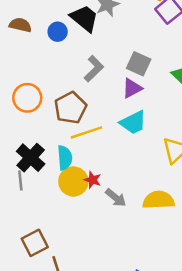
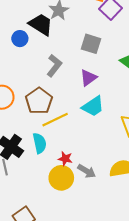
gray square: (139, 64) -> (91, 44), moved
yellow circle: (73, 181) -> (61, 178), moved

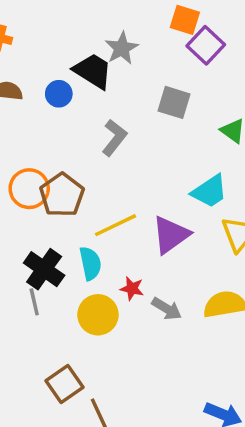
purple triangle: (88, 78) -> (171, 235), moved, size x1.4
brown pentagon: (39, 101) -> (62, 195), moved
cyan trapezoid: (93, 106) -> (210, 191), moved
yellow circle: (61, 178) -> (98, 315), moved

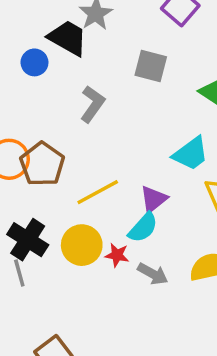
purple triangle: (171, 235) -> (154, 199), size x0.7
cyan semicircle: (90, 263) -> (143, 228), moved, turned 56
yellow circle: (98, 315) -> (82, 245), moved

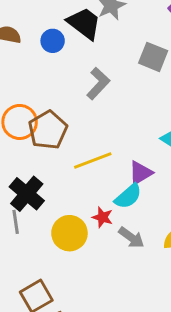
yellow circle: (82, 245) -> (69, 233), moved

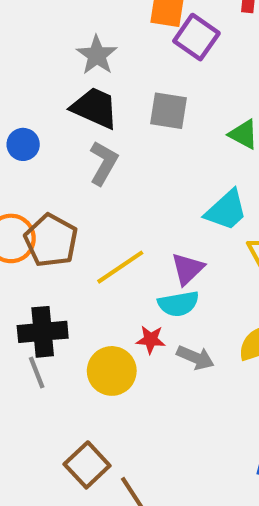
black trapezoid: (84, 23) -> (95, 108), moved
blue circle: (53, 41) -> (23, 144), moved
black cross: (27, 194) -> (43, 332), turned -32
cyan semicircle: (128, 196) -> (178, 304), turned 44

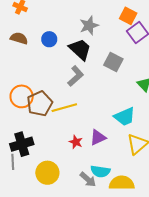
blue circle: (23, 144) -> (49, 39), moved
yellow line: (120, 267) -> (64, 108), moved
cyan semicircle: (178, 304) -> (100, 171), moved
black cross: (43, 332) -> (22, 144), turned -30
red star: (151, 340) -> (76, 142), moved

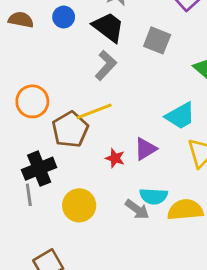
brown pentagon: (40, 104) -> (70, 130), moved

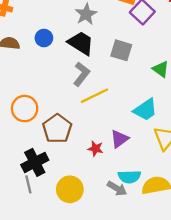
yellow line: (94, 111) -> (94, 96), moved

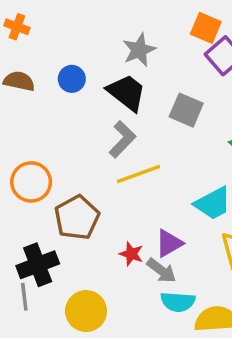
gray arrow: (117, 188) -> (161, 271), moved

